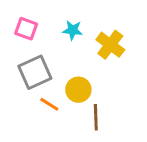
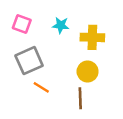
yellow cross: (110, 45) -> (92, 37), turned -35
yellow circle: (78, 90) -> (88, 72), moved

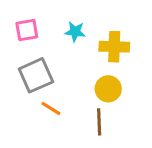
pink square: (22, 24) -> (27, 30), turned -30

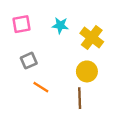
yellow cross: (114, 47) -> (92, 38), turned 35
gray square: (36, 75) -> (29, 61), size x0.6

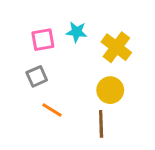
pink square: (21, 24) -> (43, 40), moved

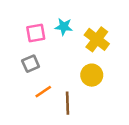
orange line: (52, 110) -> (43, 92), turned -66
brown line: (101, 124) -> (68, 103), moved

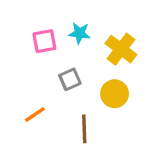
gray square: (31, 64) -> (70, 79), moved
orange line: (43, 92) -> (35, 114), moved

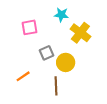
cyan star: (79, 33) -> (61, 15), moved
yellow circle: (115, 94) -> (66, 62), moved

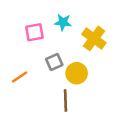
cyan star: (61, 15) -> (63, 22), moved
orange line: (23, 76) -> (20, 77), moved

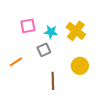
cyan star: (63, 22) -> (51, 32), moved
yellow circle: (77, 73) -> (80, 66), moved

